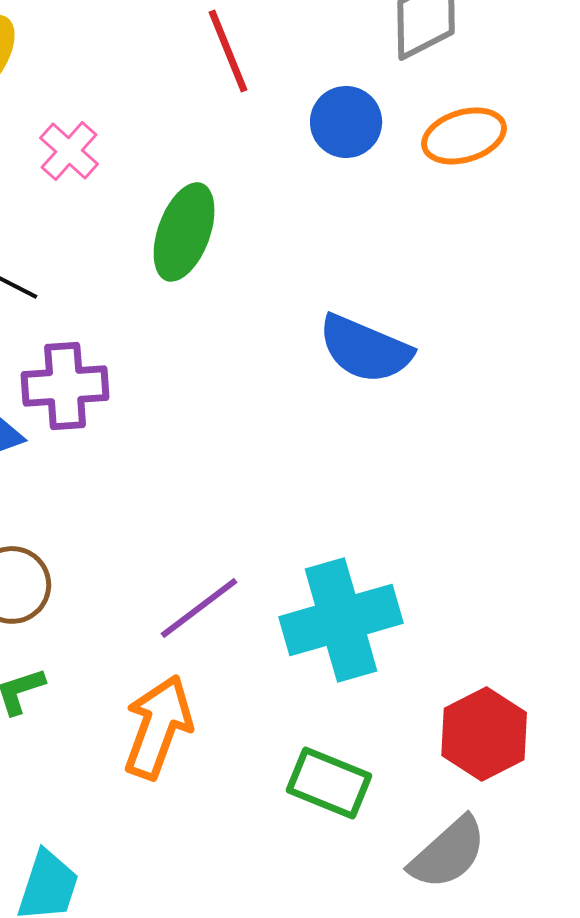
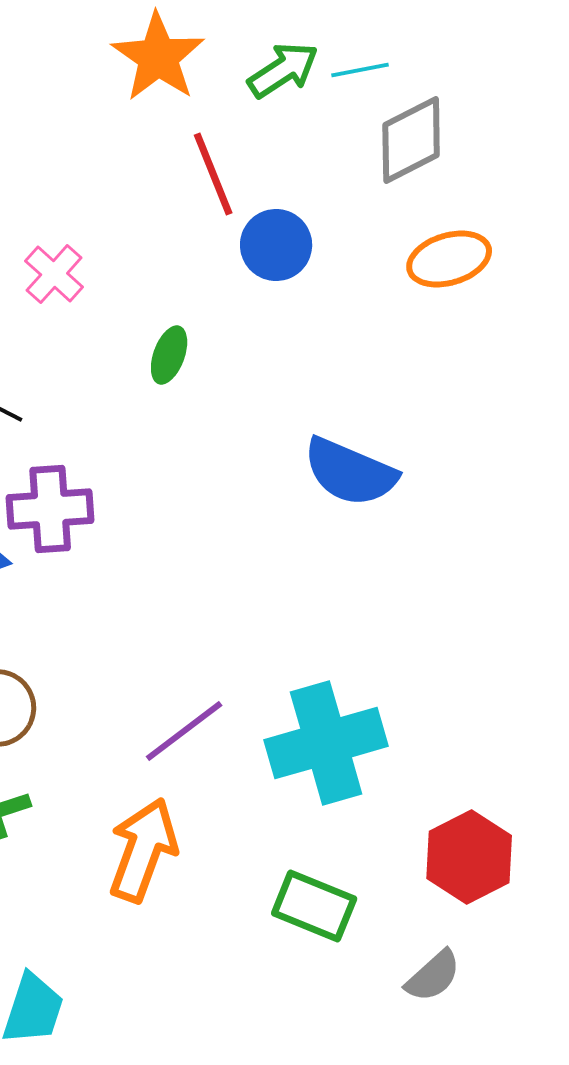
blue circle: (346, 122) -> (276, 245), moved
green ellipse: (184, 232) -> (169, 355), size x0.6
gray semicircle: (448, 853) -> (433, 976), size x0.7

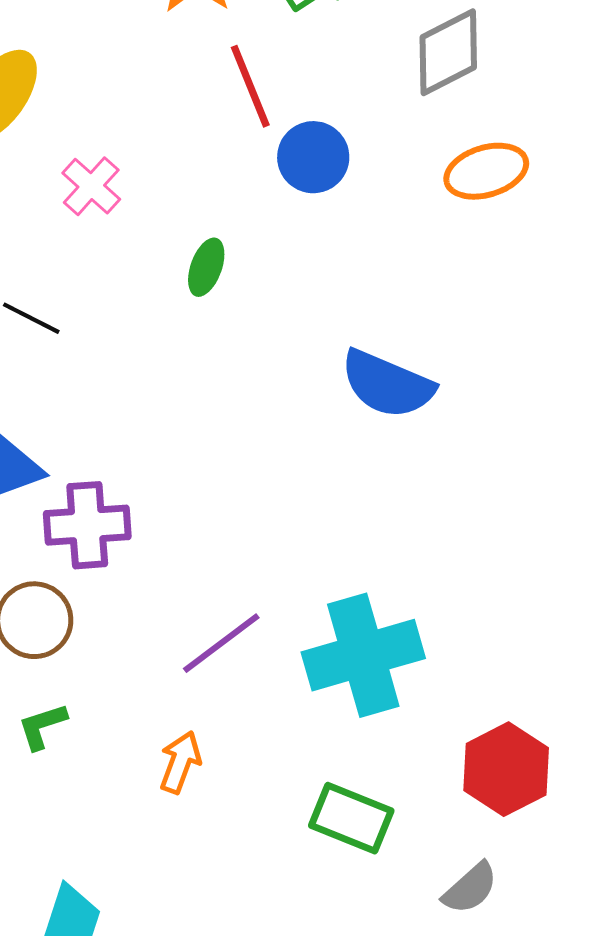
purple cross: (50, 509) -> (87, 525), moved
orange arrow: (143, 850) -> (180, 762), size x0.6

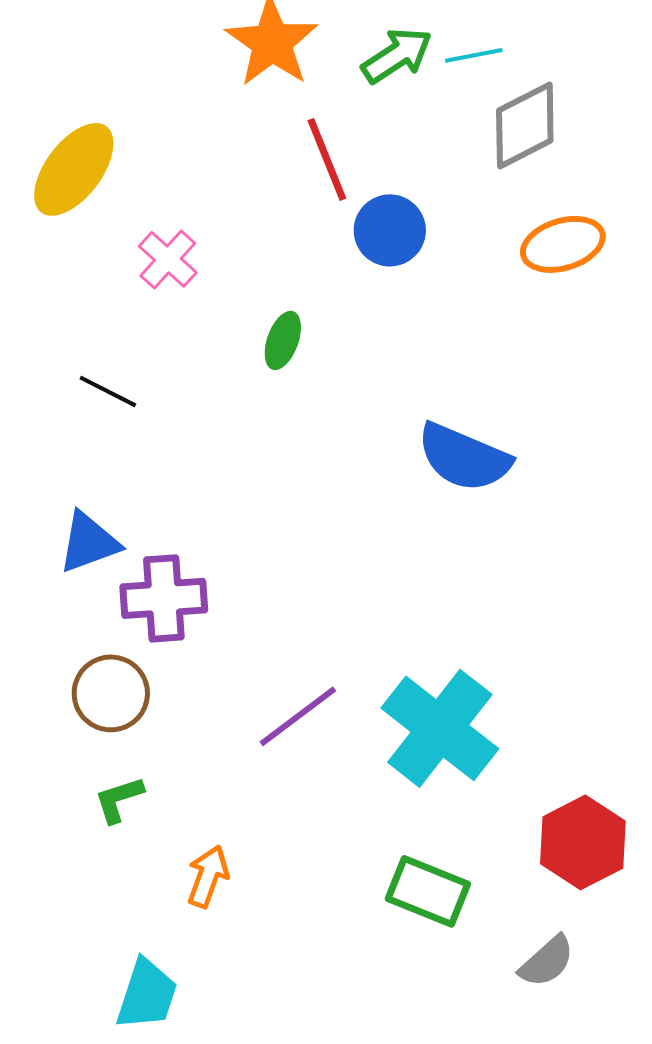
cyan cross: (363, 655) -> (440, 728), turned -36
orange arrow: (180, 762) -> (208, 876), moved

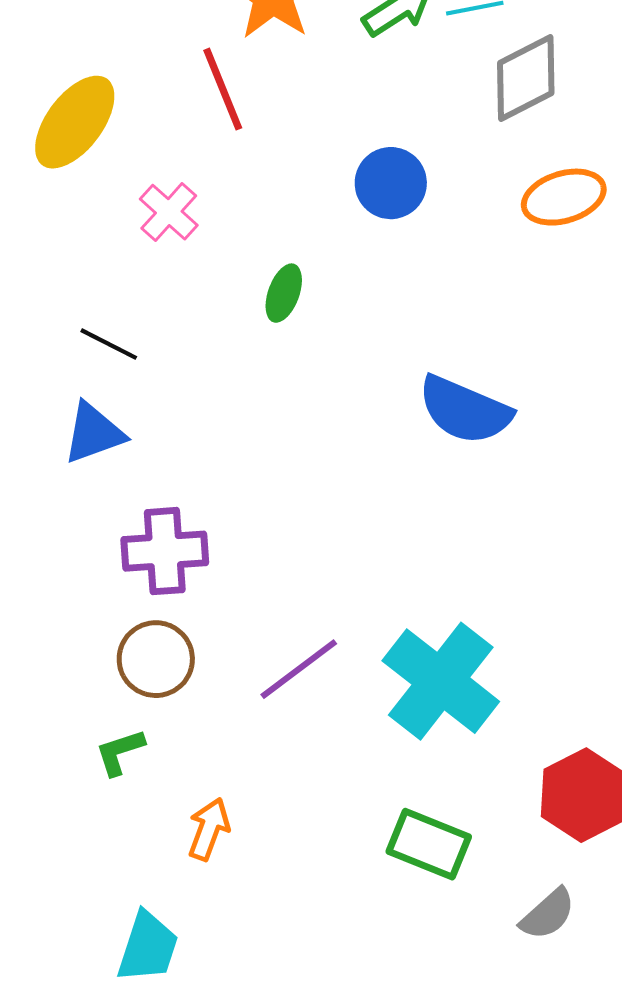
red line: (327, 159) -> (223, 89), moved
blue triangle: (89, 542) -> (94, 433), moved
brown circle: (111, 693) -> (156, 659), moved

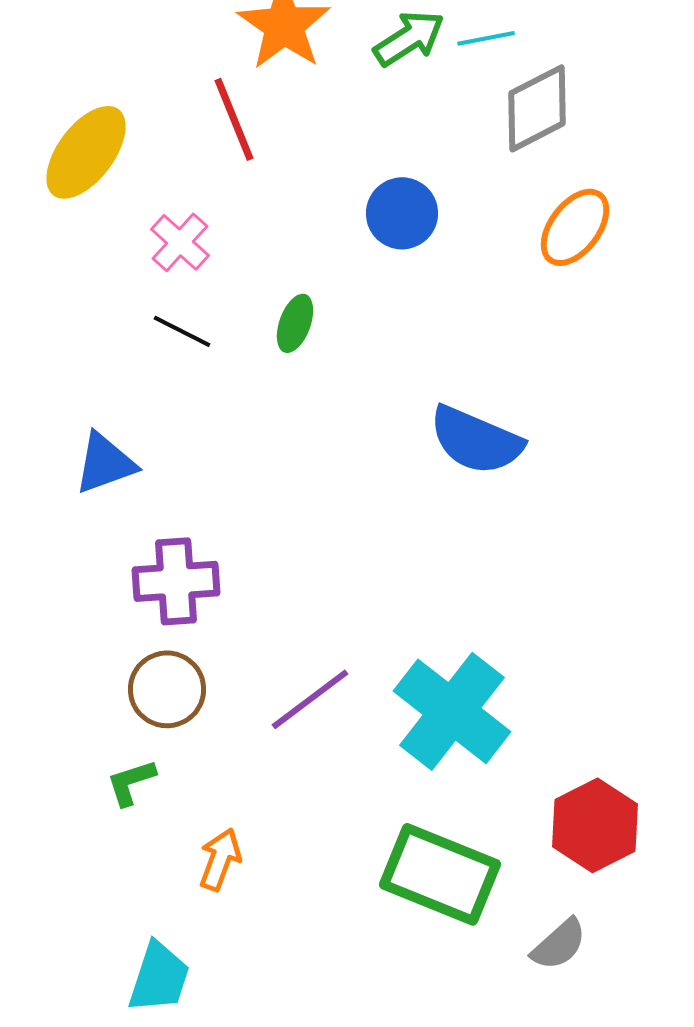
orange ellipse: (564, 197) -> (575, 227), turned -36
black line: (109, 344) -> (182, 331), moved
green rectangle: (429, 844) -> (440, 874), size x1.4

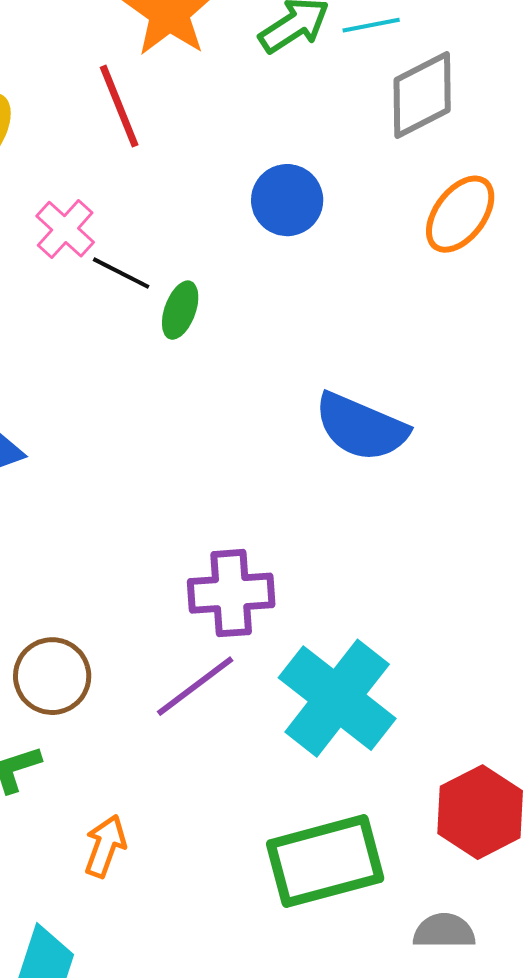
black line: (182, 331) -> (121, 273), moved
purple cross: (176, 581) -> (231, 593), moved
green rectangle: (440, 874) -> (325, 861), turned -37
gray semicircle: (559, 944) -> (444, 931), turned -138

